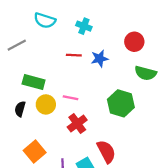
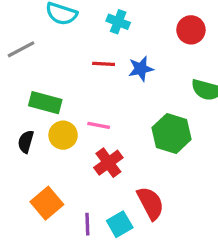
red circle: (134, 42) -> (191, 30), moved

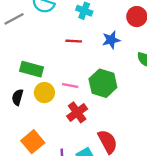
gray line: (21, 49) -> (14, 19), moved
blue star: (141, 69) -> (111, 40), moved
green hexagon: (172, 134) -> (103, 83), moved

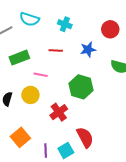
green rectangle: (32, 69) -> (19, 58), moved, turned -36
pink line: (70, 86) -> (41, 75), moved

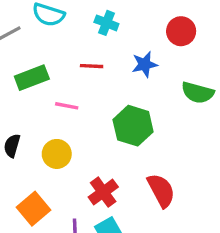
yellow circle: (30, 95) -> (57, 154), moved
red cross: (59, 112) -> (103, 192), moved
red semicircle: (85, 137) -> (161, 190), moved

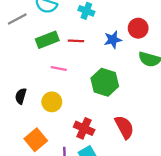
red circle: (181, 31) -> (138, 28), moved
green rectangle: (32, 78) -> (47, 40), moved
red cross: (103, 192) -> (84, 128), turned -30

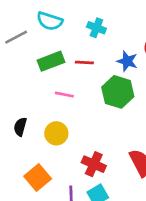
blue star: (113, 40) -> (127, 61), turned 30
green hexagon: (105, 82) -> (118, 92), moved

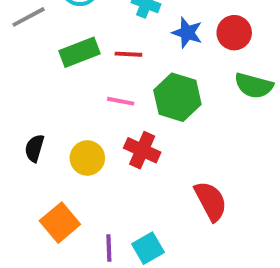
blue star: (127, 61) -> (187, 33), moved
pink line: (64, 95) -> (121, 101), moved
red cross: (94, 164) -> (142, 150), moved

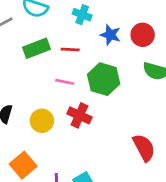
red semicircle: (211, 201) -> (144, 148), moved

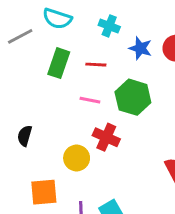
green rectangle: (37, 48) -> (59, 63), turned -50
yellow circle: (42, 121) -> (77, 158), moved
orange square: (23, 165) -> (44, 192), turned 35

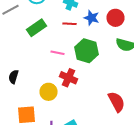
green rectangle: (59, 63) -> (36, 28), turned 36
red line: (96, 65) -> (70, 24), moved

